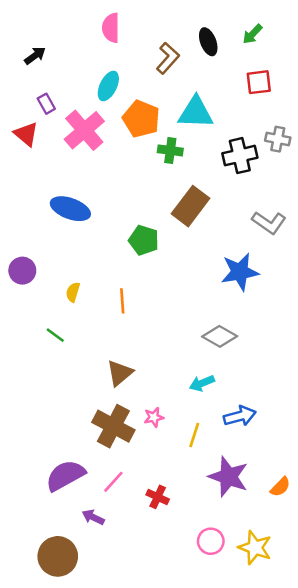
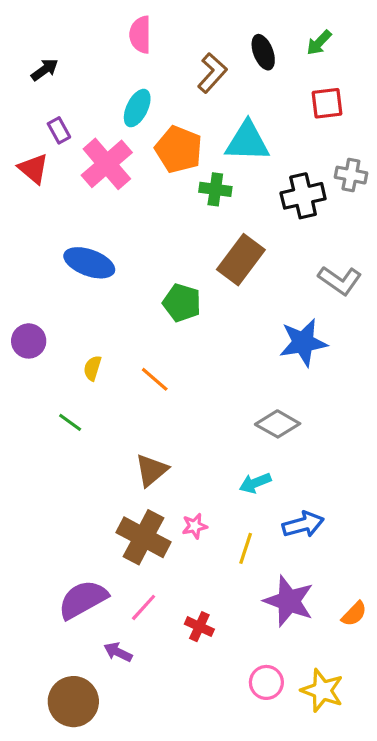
orange line: (122, 301) -> (155, 379), turned -45

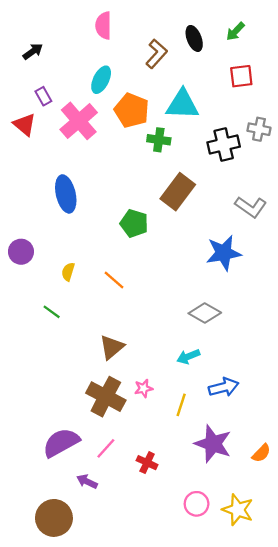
blue ellipse: (89, 263) -> (66, 194), turned 57

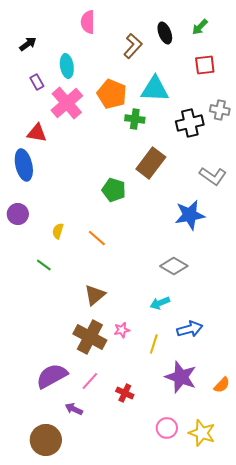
cyan ellipse: (101, 80) -> (67, 66), moved, turned -35
red triangle: (25, 124) -> (37, 133), moved, turned -30
blue ellipse: (66, 194) -> (24, 165), moved

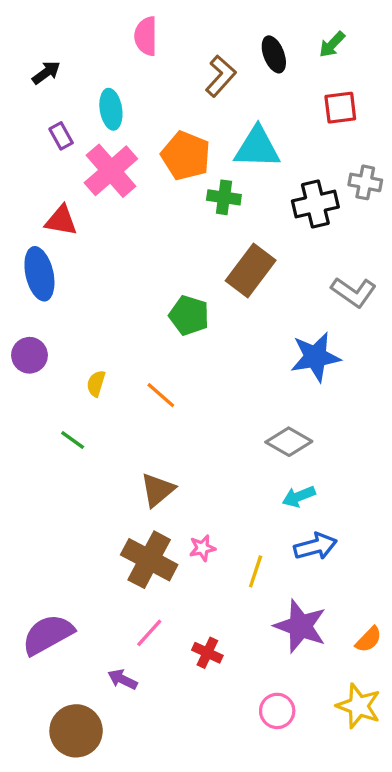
cyan arrow: (160, 303) -> (299, 497), moved
purple semicircle: (52, 376) -> (48, 634), moved
yellow star: (202, 433) -> (359, 706), moved

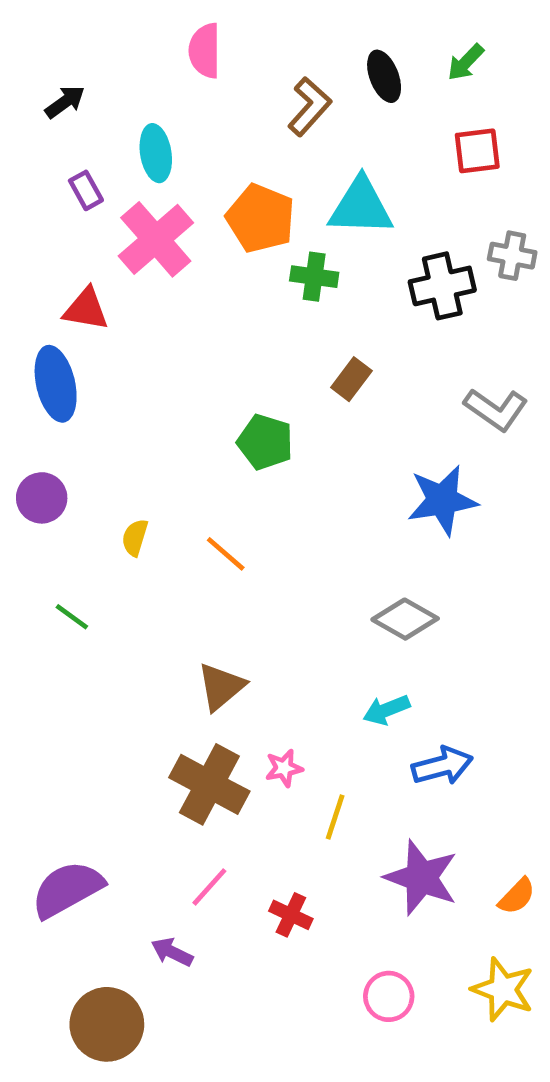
brown rectangle: (251, 270) -> (351, 379), size x0.6
green line: (73, 440) -> (72, 617), moved
cyan arrow: (299, 497) -> (386, 710), moved
yellow line: (256, 571) -> (335, 817), moved

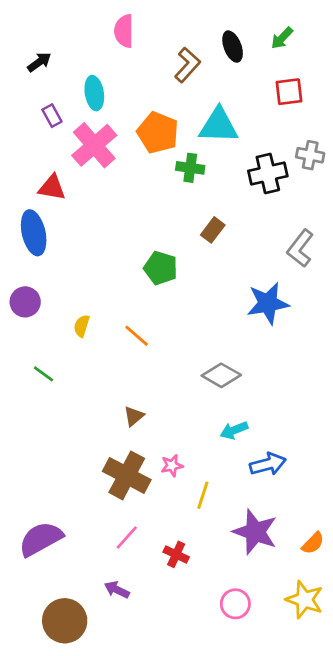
gray L-shape: (496, 409) -> (300, 248), turned 93
gray diamond: (405, 619) -> (221, 375), moved
brown triangle: (221, 687) -> (134, 416), size x0.7
purple arrow: (172, 952) -> (117, 590), moved

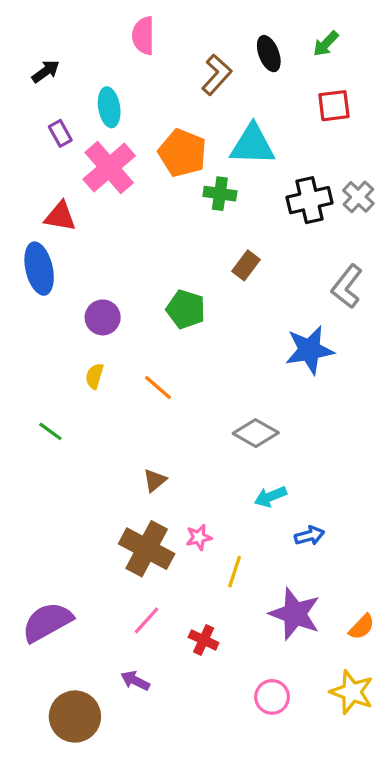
gray cross: (310, 155) -> (358, 197), moved, turned 32
purple circle: (25, 302) -> (103, 317), moved
blue arrow: (268, 464) -> (309, 536), size x0.7

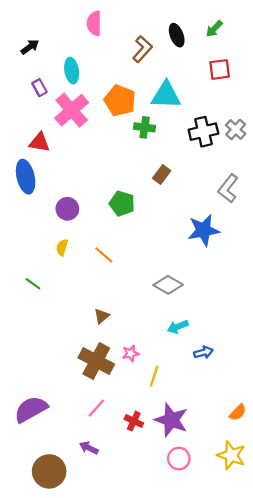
purple star: (295, 614) -> (171, 420), moved

